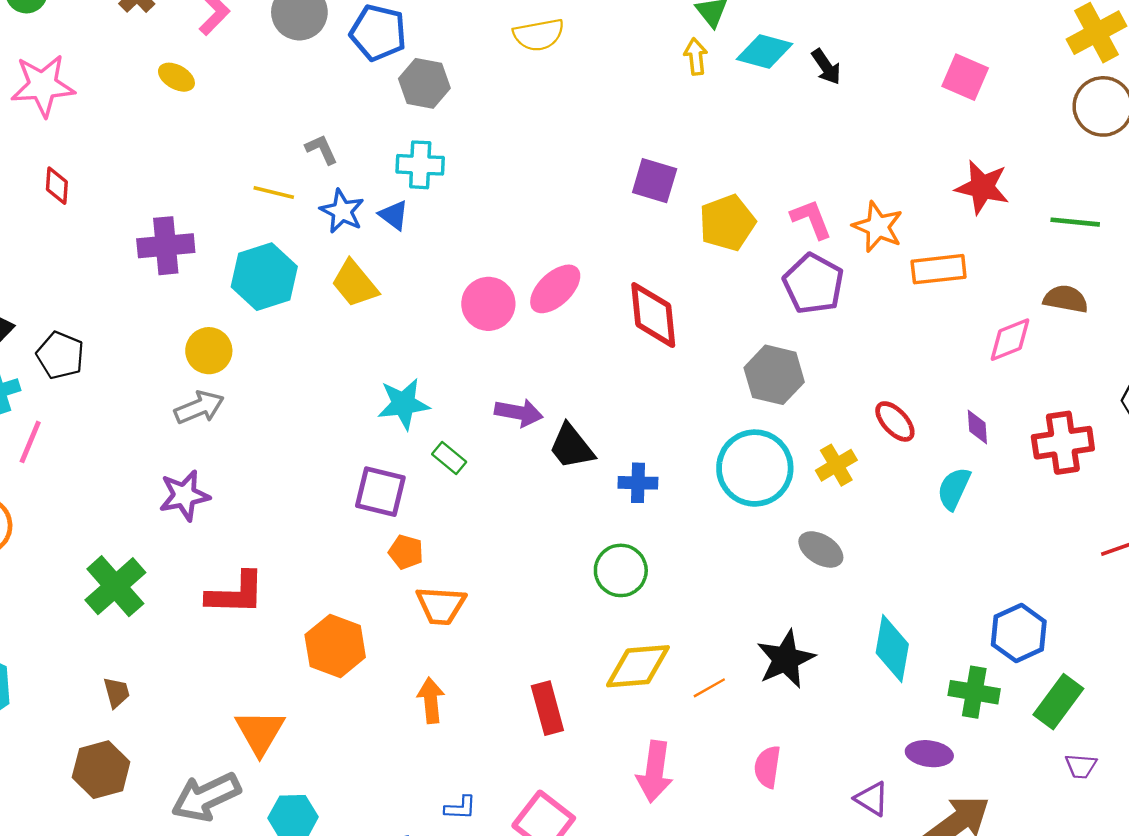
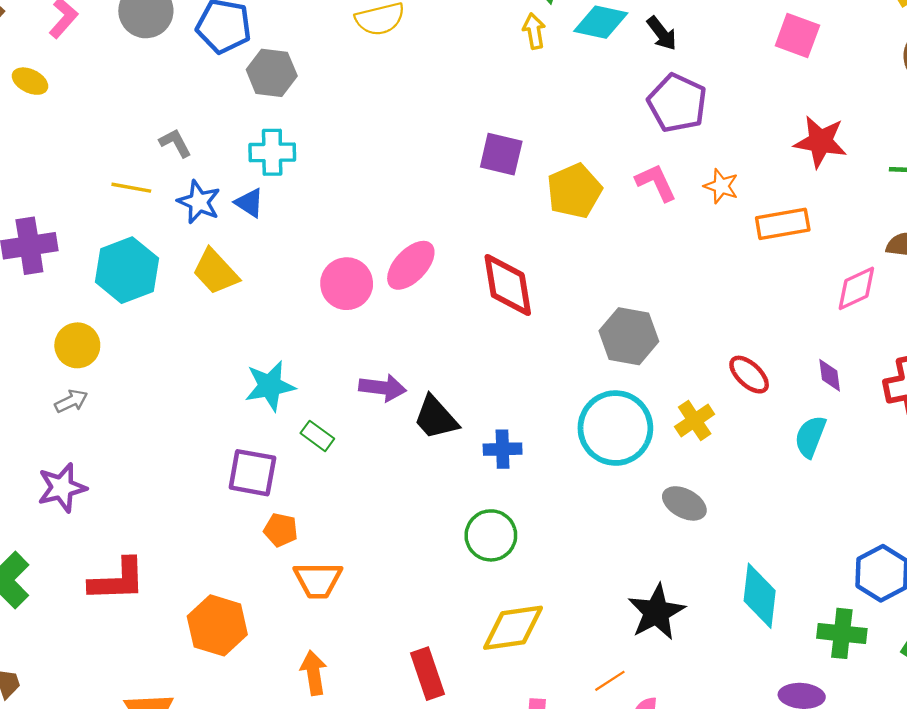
orange star: (878, 227) -> (721, 186), size x0.7
purple pentagon: (813, 284) -> (677, 103), moved
gray arrow: (199, 407) -> (71, 401), size x0.7
orange line: (709, 688) -> (610, 681), moved

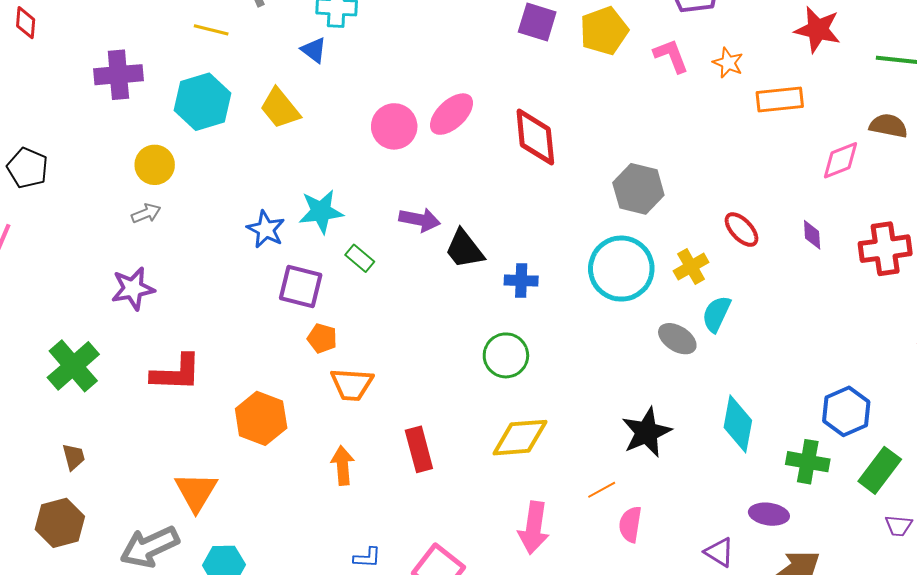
yellow pentagon: (574, 191) -> (604, 31), moved
blue star: (199, 202) -> (266, 229), moved
cyan semicircle: (810, 437) -> (716, 314), moved
red rectangle: (427, 674) -> (419, 449), moved

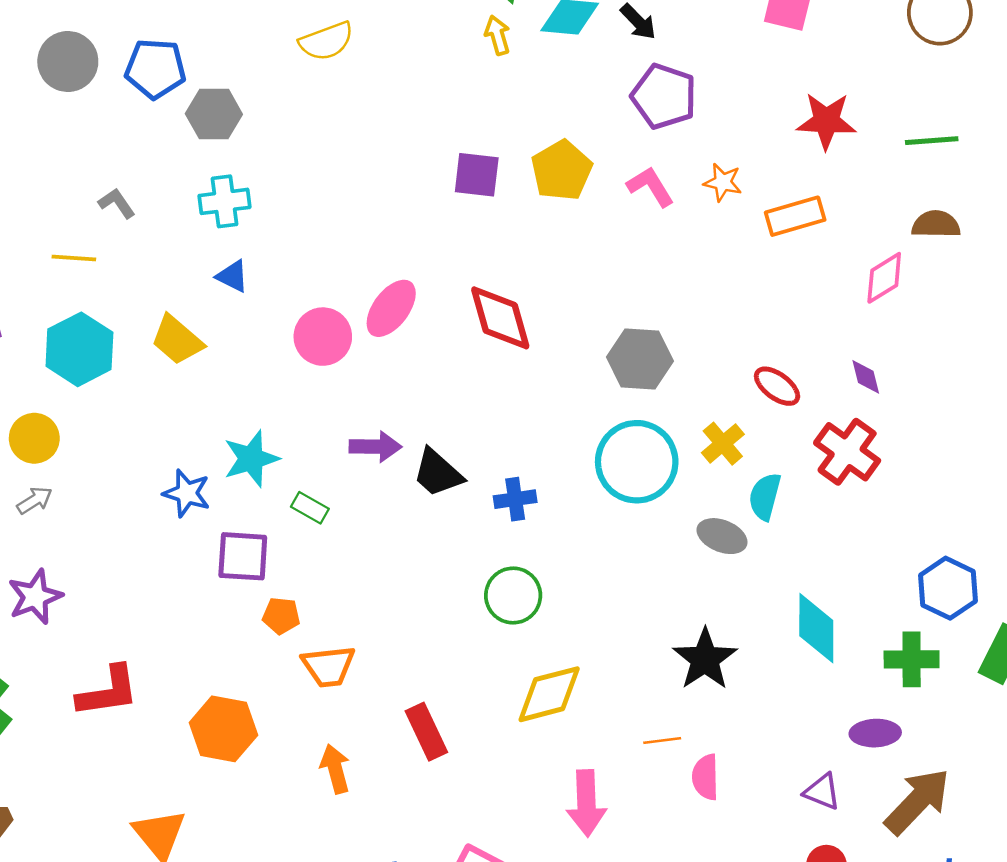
blue triangle: (314, 50) -> (232, 276), moved
red cross: (885, 249) -> (847, 452), moved, turned -36
orange line: (602, 490) -> (662, 741), turned 32

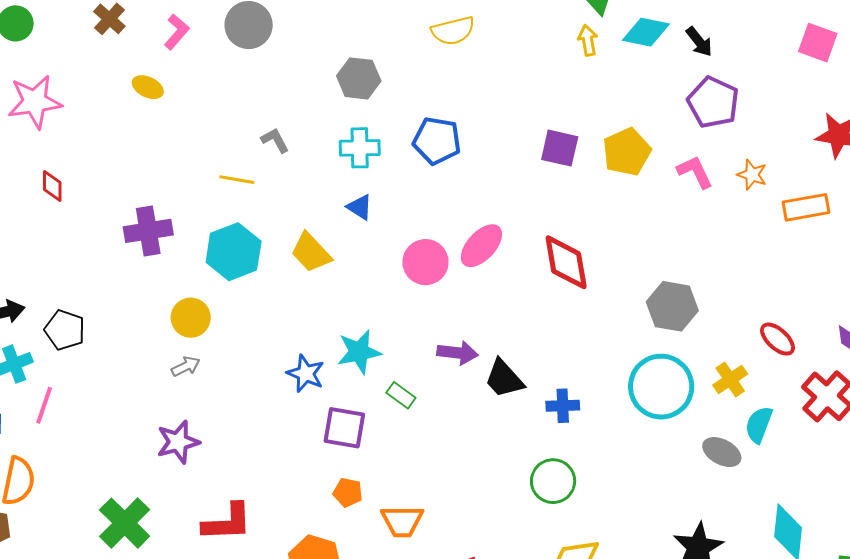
blue pentagon: (155, 69) -> (437, 141), moved
orange pentagon: (281, 616) -> (348, 492), moved

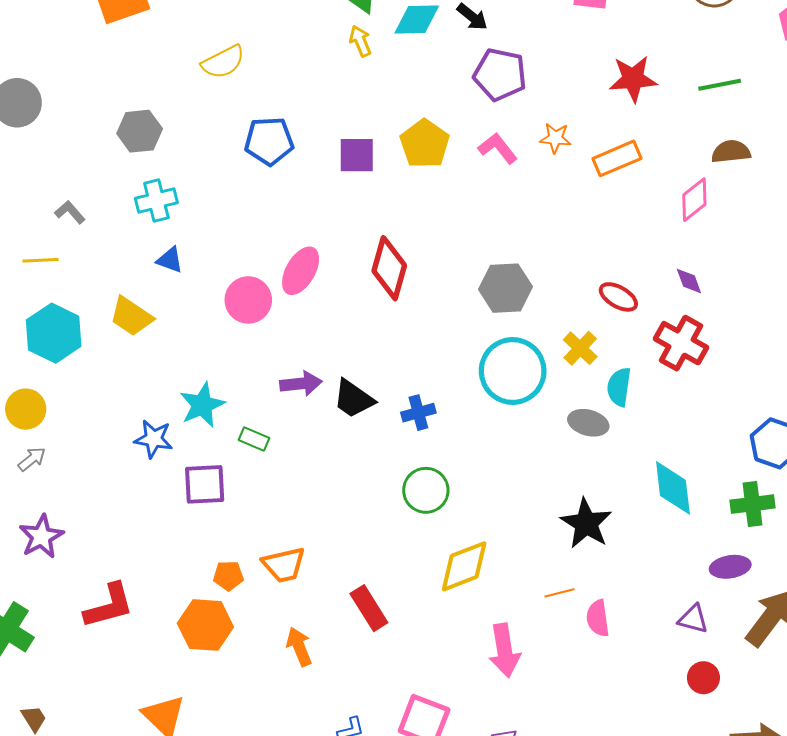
blue pentagon: (437, 141) -> (269, 141), moved
red diamond: (566, 262) -> (389, 268), turned 38
orange pentagon: (348, 492) -> (228, 576), moved

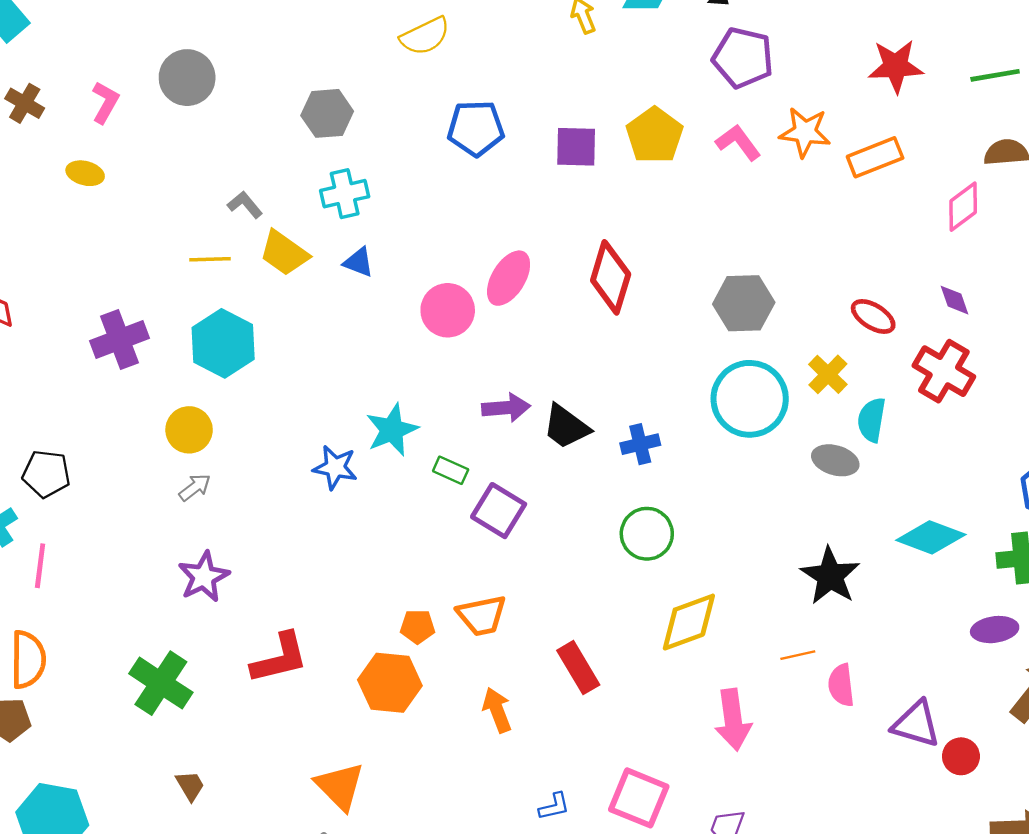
orange star: (555, 138) -> (805, 132), size x1.4
yellow trapezoid: (131, 316) -> (284, 253), moved
purple square: (205, 484) -> (499, 511), moved, turned 33
cyan diamond: (673, 488) -> (931, 537), turned -64
purple triangle: (693, 619) -> (916, 724), moved, size x1.4

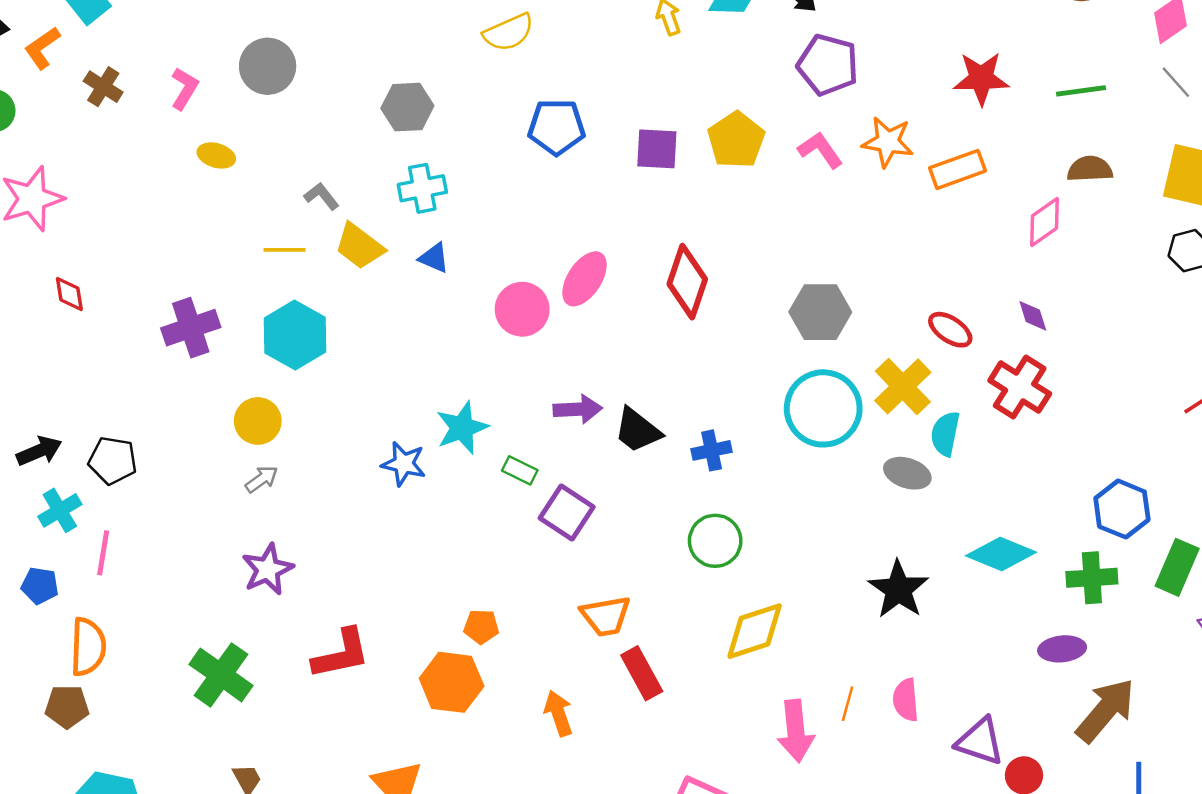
yellow ellipse: (85, 173) -> (216, 155), moved
yellow cross: (828, 374) -> (903, 386), size x1.4
orange trapezoid: (482, 615) -> (606, 616), moved
orange line: (798, 655) -> (848, 704), moved, turned -64

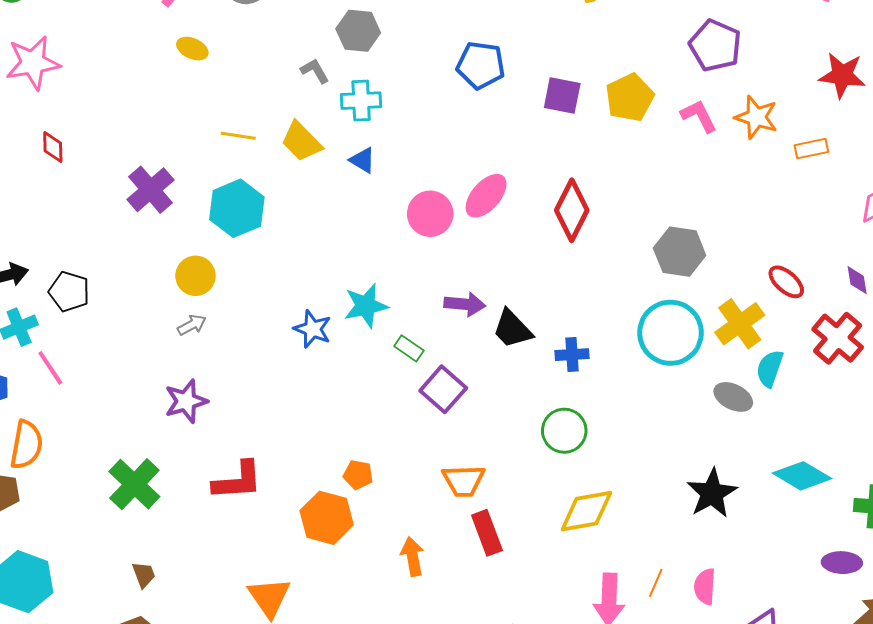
orange rectangle: (958, 169) -> (811, 149), size x0.7
gray L-shape: (322, 196) -> (315, 71), moved
purple cross: (191, 328) -> (150, 190), turned -30
pink line: (103, 553) -> (50, 368), turned -51

